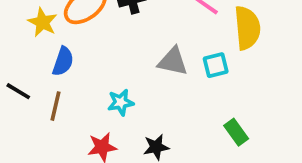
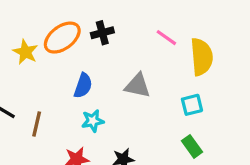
blue semicircle: (63, 61) -> (83, 86), moved
cyan square: (216, 65) -> (192, 105), moved

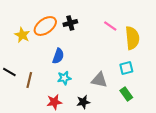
gray triangle: (138, 86) -> (99, 80), moved

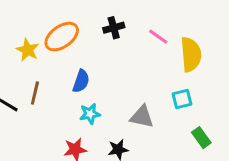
black cross: (70, 23) -> (114, 28), moved
brown line: (29, 80) -> (35, 93), moved
green rectangle: (126, 94) -> (201, 138), moved

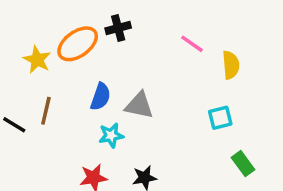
black cross: (114, 28) -> (118, 28), moved
yellow semicircle: (191, 54) -> (231, 65), size x0.7
gray triangle: (142, 117) -> (139, 105), moved

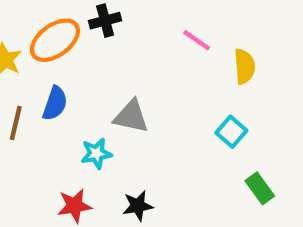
blue semicircle: (101, 97) -> (55, 103), moved
cyan square: (220, 118) -> (231, 132), turned -35

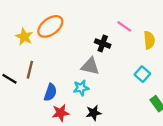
black cross: (105, 21) -> (103, 43), moved, turned 35
blue semicircle: (55, 103) -> (50, 92), moved
cyan star: (96, 153) -> (81, 88), moved

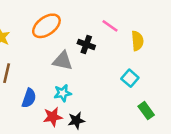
orange ellipse: (50, 26) -> (46, 26), moved
gray triangle: (90, 66) -> (63, 61), moved
red star: (61, 113) -> (53, 117), moved

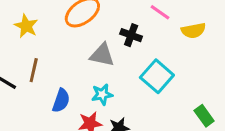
yellow semicircle: (137, 41) -> (193, 31), turned 84
cyan square: (130, 78) -> (157, 76), moved, size x1.5

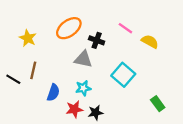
yellow semicircle: (193, 31) -> (150, 41), turned -140
black cross: (131, 35) -> (97, 40), moved

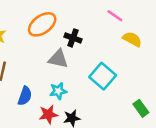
pink line: (125, 28) -> (115, 16), moved

